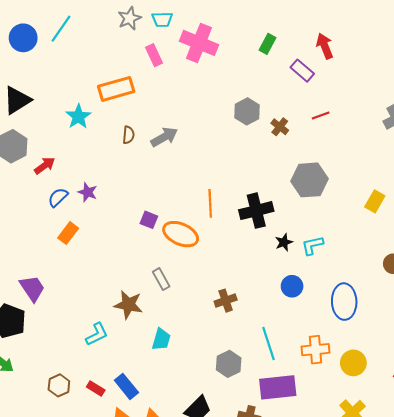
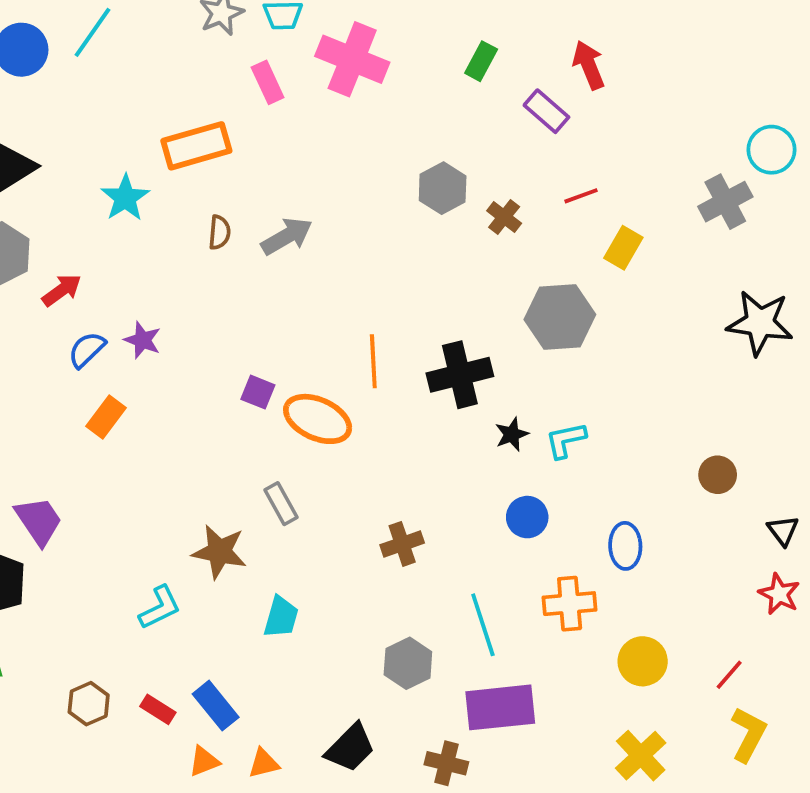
yellow rectangle: (375, 201) -> (623, 248), moved
blue ellipse: (344, 302) -> (625, 546), size x0.7
orange cross: (316, 350) -> (570, 604), moved

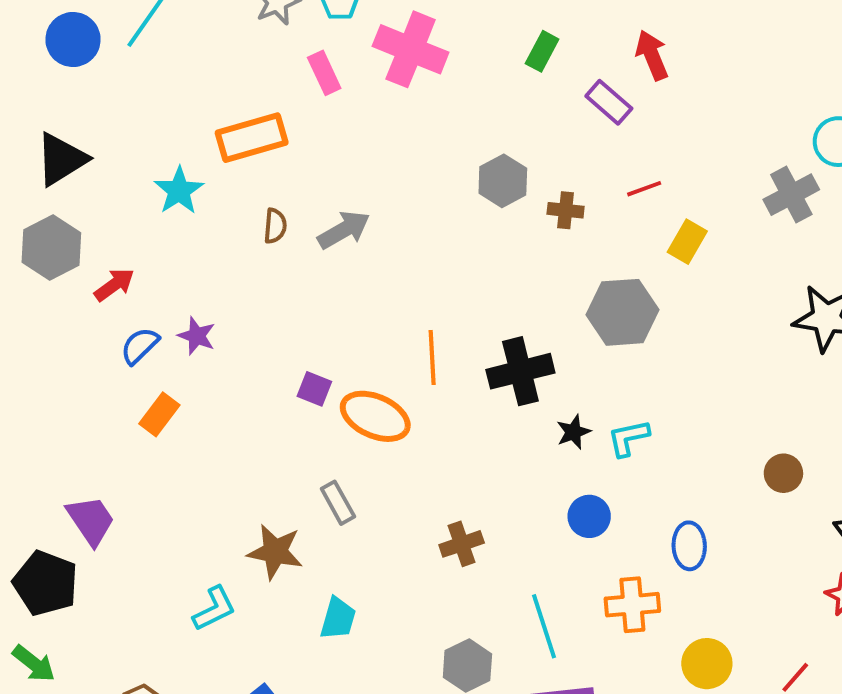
brown cross: (504, 217) -> (566, 210), turned -32

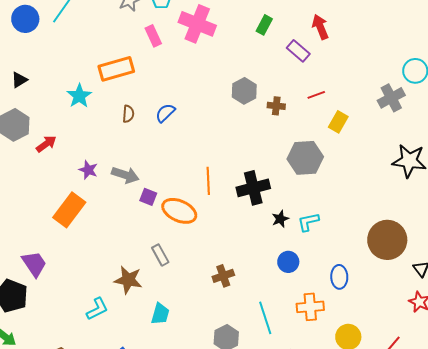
black triangle: (61, 159) -> (19, 80), size x0.6
gray arrow: (344, 230) -> (125, 175), moved, turned 48
blue semicircle: (140, 346) -> (165, 113), moved
orange rectangle: (159, 414) -> (69, 210), size x1.6
brown circle: (783, 473) -> (387, 240), size x2.0

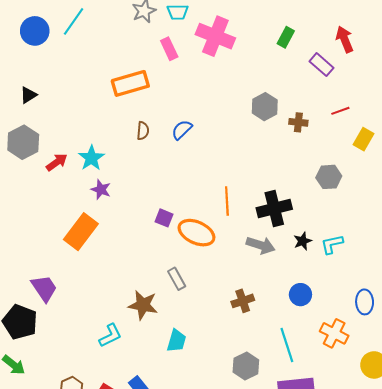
cyan star: (79, 96) -> (91, 158), moved
gray hexagon: (305, 158) -> (329, 177), size x0.7
gray arrow: (125, 175) -> (261, 245), moved
blue circle: (288, 262) -> (300, 295), moved
orange cross: (310, 307) -> (334, 333), turned 32

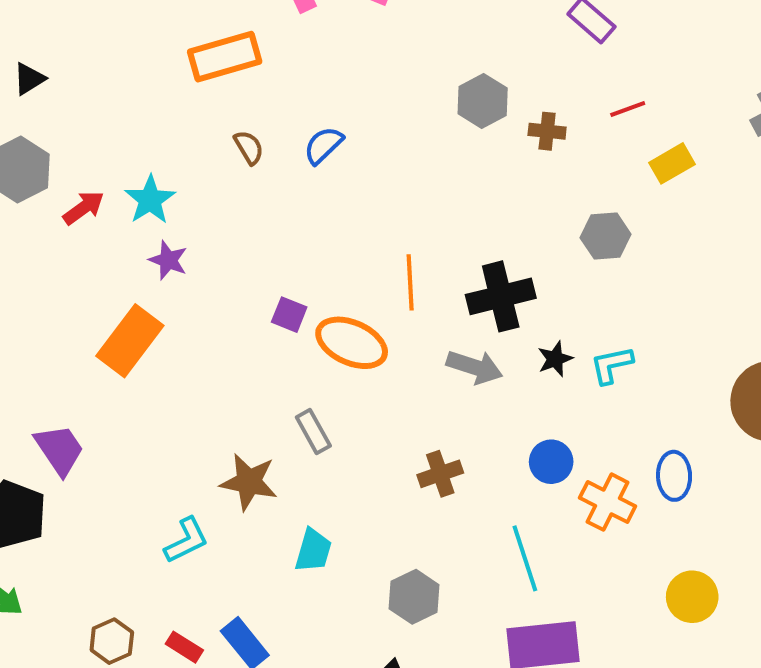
brown semicircle: (143, 131) -> (249, 147), turned -36
yellow rectangle: (363, 139) -> (672, 163), turned 30
orange cross: (334, 333) -> (608, 502), moved
gray hexagon: (246, 366) -> (414, 597), moved

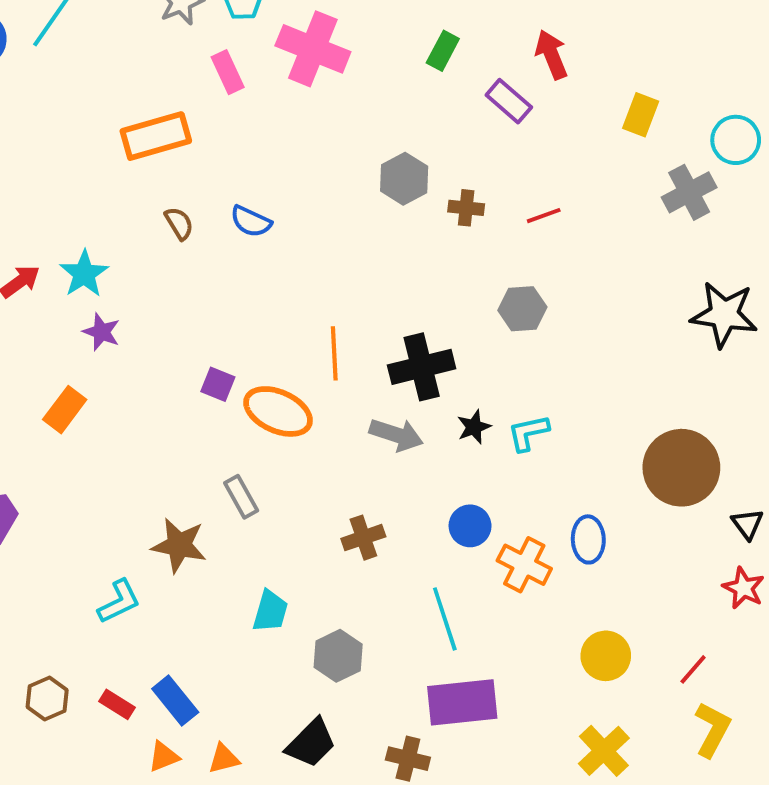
red line: (628, 109) -> (544, 216), moved
blue semicircle: (323, 145) -> (251, 221), turned -111
yellow rectangle: (672, 163) -> (641, 115), moved, turned -39
orange rectangle: (130, 341) -> (65, 410), size x0.7
cyan trapezoid: (313, 550) -> (270, 611), moved

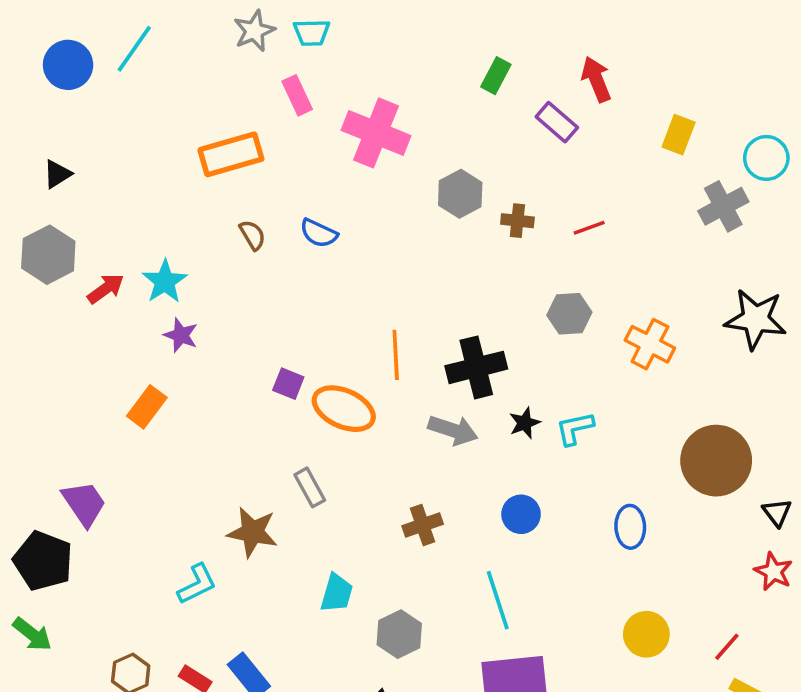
pink cross: (313, 49) -> (376, 133), moved
orange cross: (524, 565) -> (650, 344), moved

